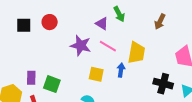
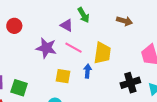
brown arrow: (160, 22) -> (125, 21), turned -98
black cross: (163, 84) -> (130, 83), turned -30

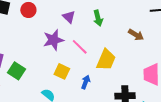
purple triangle: (67, 25) -> (69, 17), moved
purple star: (46, 48) -> (53, 40), turned 30
blue arrow: (88, 71) -> (86, 82), moved

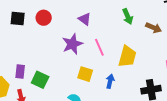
green arrow: (98, 18) -> (128, 16), moved
pink line: (80, 47) -> (99, 47), turned 30

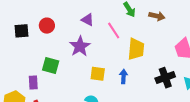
pink line: (99, 47) -> (114, 30), moved
green square: (40, 80) -> (51, 65), moved

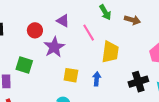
red circle: (47, 26) -> (35, 30), moved

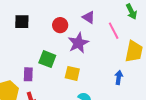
yellow square: (71, 75) -> (72, 73), moved

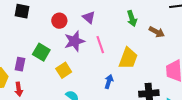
pink line: (114, 31) -> (100, 45), moved
yellow square: (72, 73) -> (64, 70), turned 35

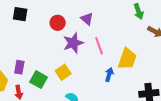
green arrow: (132, 18) -> (139, 11), moved
green square: (41, 52) -> (39, 80), moved
blue arrow: (109, 82) -> (109, 74), moved

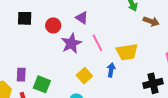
black square: (20, 14) -> (25, 18), moved
yellow trapezoid: (127, 59) -> (127, 52), turned 70
yellow square: (63, 72) -> (84, 76), moved

